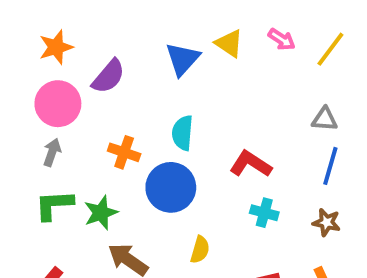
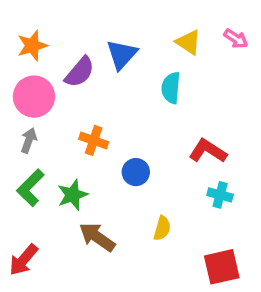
blue triangle: (182, 59) -> (122, 54), moved
cyan semicircle: (182, 133) -> (171, 88), moved
blue circle: (171, 187) -> (136, 172), size x0.6
green L-shape: (54, 205) -> (30, 188), turned -42

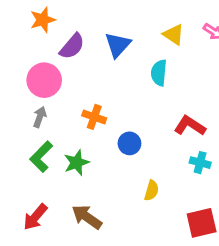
orange star: (32, 46) -> (43, 20), moved
purple semicircle: (80, 72) -> (72, 46), moved
brown arrow: (97, 237) -> (87, 217), moved

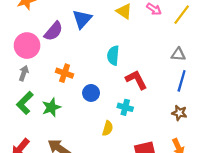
purple semicircle: (72, 46) -> (54, 31), moved
cyan semicircle: (159, 73) -> (113, 55), moved
red L-shape: (190, 126) -> (136, 80), turned 30
cyan cross: (200, 163) -> (125, 107), moved

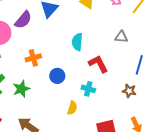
gray triangle: (178, 54) -> (121, 37), moved
orange cross: (65, 73) -> (33, 58), turned -35
brown star: (179, 113) -> (129, 91), moved

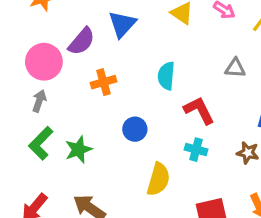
orange cross: (33, 58) -> (103, 82), moved
cyan cross: (88, 89) -> (196, 150), moved
yellow semicircle: (72, 108) -> (158, 179), size x1.5

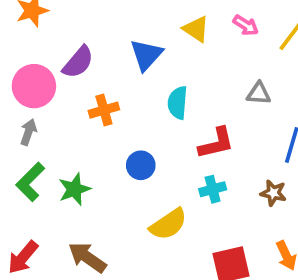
blue triangle: (122, 24) -> (146, 55), moved
red L-shape: (199, 110) -> (216, 143), turned 104
cyan cross: (196, 150) -> (213, 189), turned -30
yellow semicircle: (158, 179) -> (168, 224), turned 40

